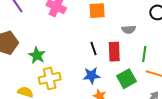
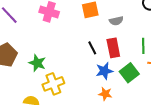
gray semicircle: (129, 29) -> (116, 21), moved
blue star: (92, 76) -> (104, 71), moved

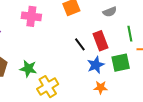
gray semicircle: (116, 21) -> (110, 12), moved
green square: (129, 73) -> (121, 63), turned 36

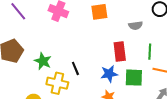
black line: (80, 44) -> (75, 68), moved
yellow cross: (48, 87) -> (57, 83), turned 30

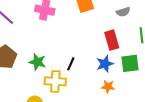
black line: (75, 68) -> (71, 64), turned 56

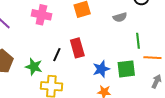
red rectangle: (112, 40) -> (77, 48), moved
black line: (71, 64) -> (57, 55), moved

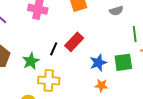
red rectangle: (77, 48) -> (74, 42), turned 60
green star: (34, 67) -> (31, 61), turned 30

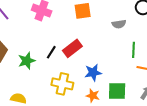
green square: (123, 62) -> (117, 91), moved
yellow cross: (49, 81) -> (62, 84), moved

